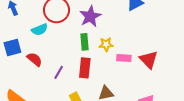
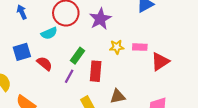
green rectangle: (84, 42) -> (77, 56), moved, turned 42
pink rectangle: (124, 58) -> (140, 47), moved
red triangle: (149, 60) -> (160, 62), turned 42

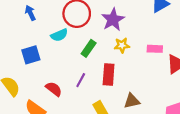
yellow star: (117, 47) -> (122, 45), moved
green rectangle: (77, 56) -> (89, 48), moved
red semicircle: (45, 64) -> (54, 89), moved

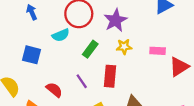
blue square: (31, 55) -> (31, 55), turned 30
purple line: (81, 80) -> (82, 81), turned -64

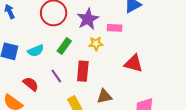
cyan semicircle: (61, 35) -> (36, 51), moved
pink rectangle: (158, 51) -> (115, 28), moved
red triangle: (179, 67) -> (134, 63), moved, turned 48

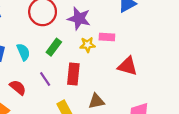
purple star: (88, 19) -> (79, 18), turned -30
pink rectangle: (115, 28) -> (107, 37), moved
cyan semicircle: (36, 51) -> (23, 52), turned -91

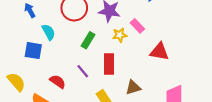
pink rectangle: (107, 37) -> (137, 26), turned 48
cyan semicircle: (23, 52) -> (49, 32), moved

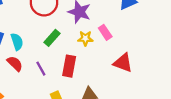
cyan semicircle: (49, 32) -> (17, 42), moved
red semicircle: (58, 82) -> (15, 64), moved

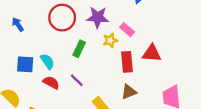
red rectangle: (69, 66) -> (127, 62), moved

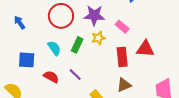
yellow star: (110, 40) -> (98, 38), moved
cyan semicircle: (47, 61) -> (54, 48), moved

